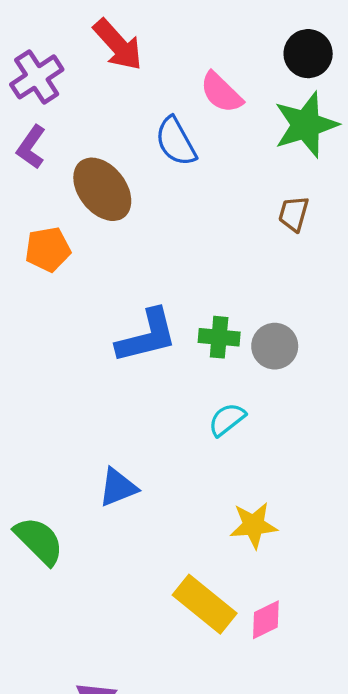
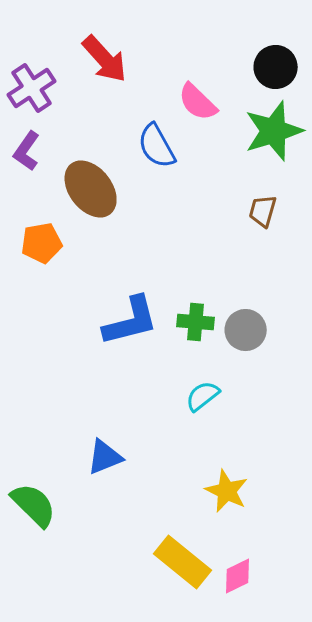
yellow star: (254, 525) -> (227, 491), turned 30

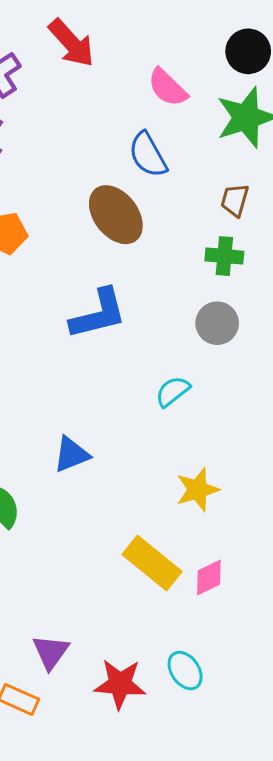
blue semicircle: (157, 146) -> (148, 155), moved
brown ellipse: (91, 189) -> (116, 215), moved
green cross: (196, 322) -> (224, 256), moved
yellow star: (227, 491) -> (198, 490), turned 30

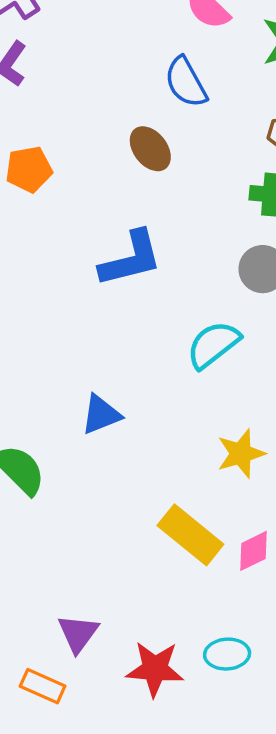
brown ellipse: (116, 215) -> (150, 149), size x0.7
cyan semicircle: (173, 391) -> (213, 345), size x1.4
cyan ellipse: (185, 671) -> (227, 654), turned -60

